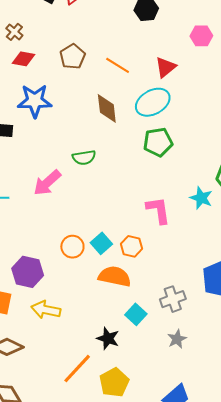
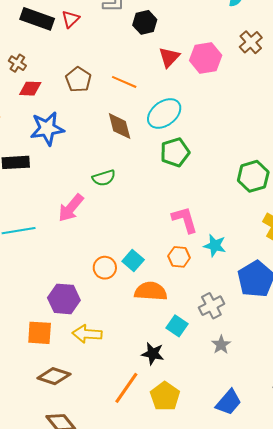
pink hexagon: (201, 36) -> (206, 58), moved, size x1.4
red triangle: (166, 67) -> (169, 57), moved
cyan star: (201, 198) -> (215, 246), moved
orange hexagon: (131, 246) -> (179, 257), moved

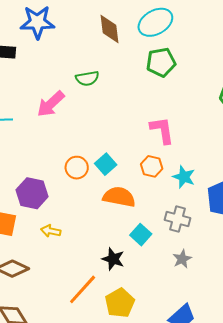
cyan star: (215, 246) -> (184, 177), moved
gray cross: (211, 306) -> (178, 219), turned 35
yellow arrow: (87, 334) -> (51, 231), size x0.7

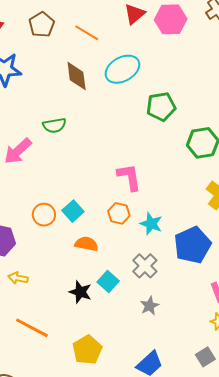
green pentagon: (161, 62) -> (161, 107), moved
orange semicircle: (119, 197) -> (86, 244), size x0.7
gray cross: (178, 219) -> (145, 266), turned 30
black star: (113, 259) -> (80, 292), moved
orange line: (83, 289) -> (32, 328), moved, turned 76

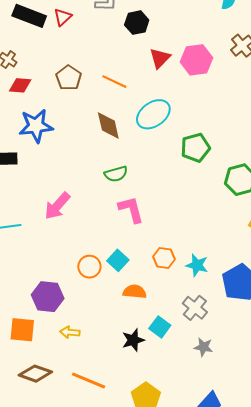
green semicircle: (54, 125) -> (116, 174), moved
pink L-shape: (129, 177) -> (131, 209), moved
black star: (80, 292) -> (133, 340), turned -30
gray star: (150, 306) -> (203, 347), turned -30

